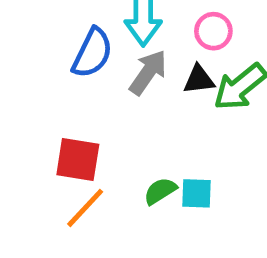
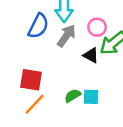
pink circle: (213, 31) -> (97, 27), moved
black triangle: (199, 80) -> (91, 55), moved, turned 35

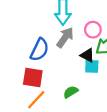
blue semicircle: (38, 26) -> (40, 50), moved
cyan square: (91, 97) -> (92, 66), moved

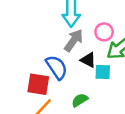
blue semicircle: (40, 50) -> (57, 67), moved, turned -60
black triangle: (87, 55) -> (88, 60), moved

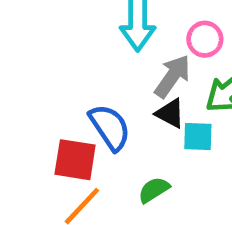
pink circle: (104, 32) -> (205, 39), moved
gray arrow: (74, 40) -> (172, 76), moved

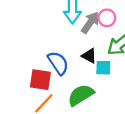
gray arrow: (172, 76) -> (90, 23), moved
green semicircle: (154, 190) -> (81, 95), size x1.6

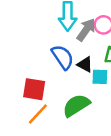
blue semicircle: (58, 63) -> (63, 57), moved

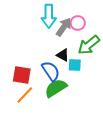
blue semicircle: (63, 57) -> (51, 71), moved

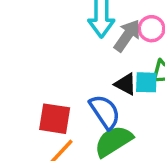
cyan square: (75, 65) -> (146, 82), moved

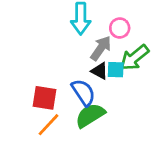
gray arrow: (127, 36) -> (101, 48), moved

